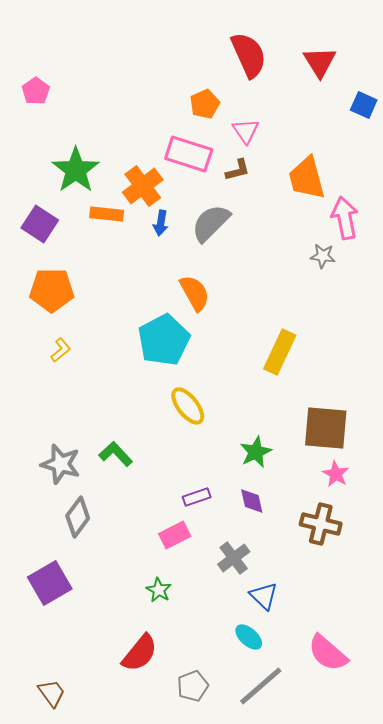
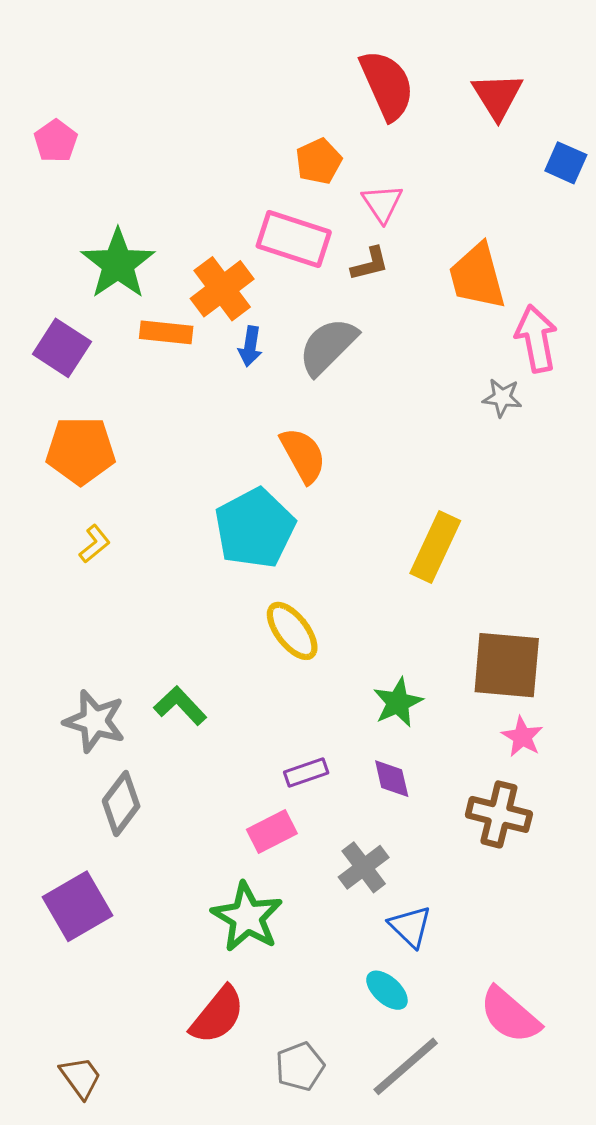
green star: (159, 590) -> (247, 917), size x1.8

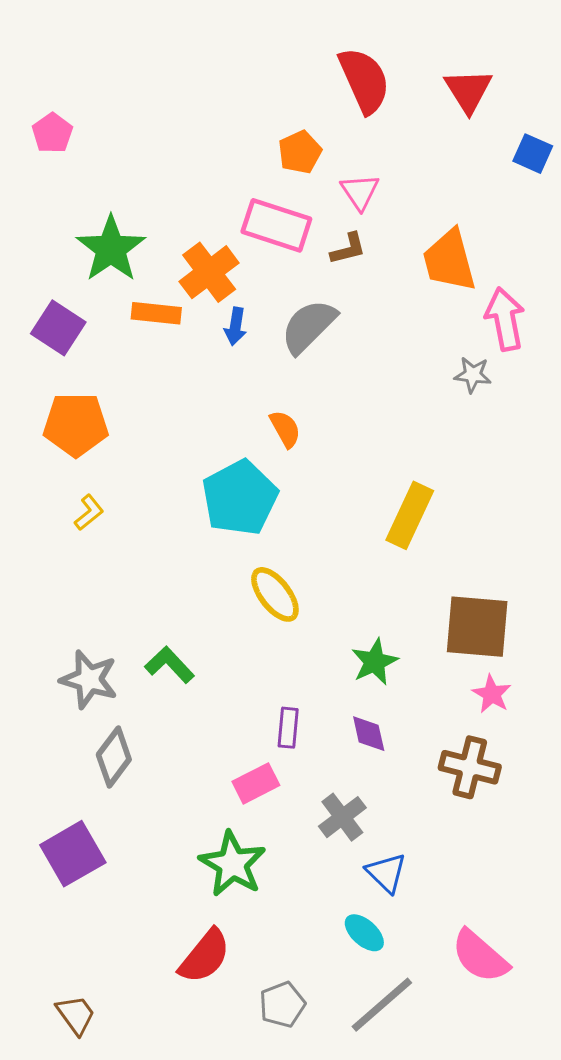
orange semicircle: (303, 455) -> (285, 429), size x0.7
purple rectangle: (306, 772) -> (288, 728), turned -66

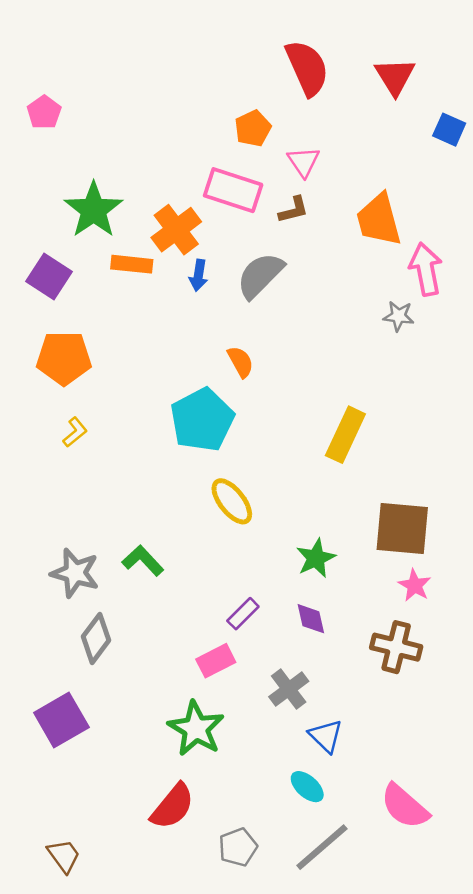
purple rectangle: (288, 728) -> (243, 614), turned 40

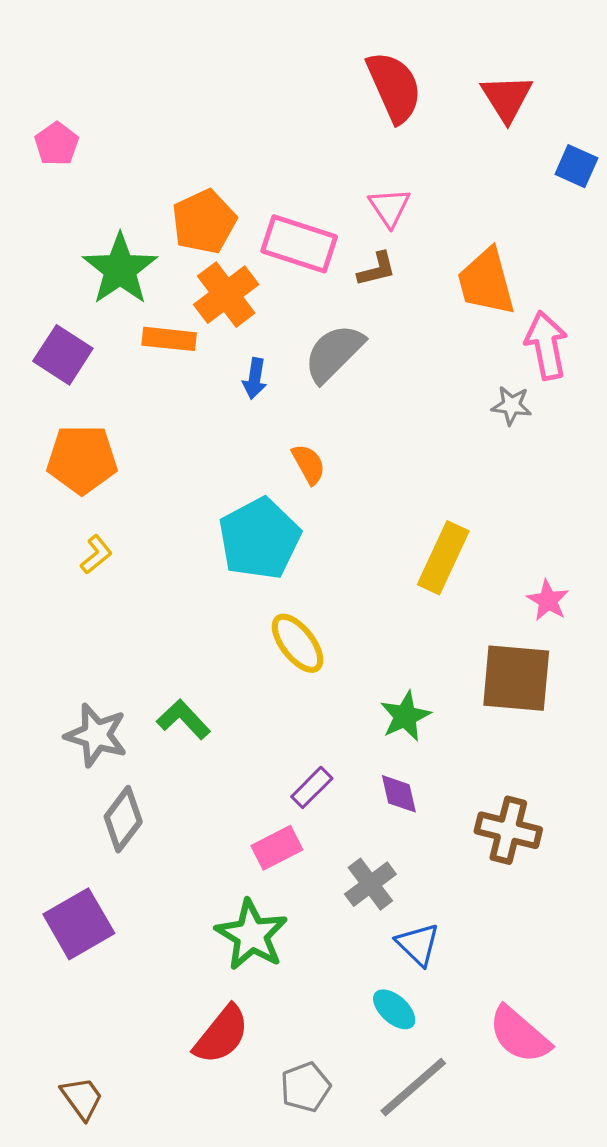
orange pentagon: (253, 128) -> (204, 222), moved, size x1.4
blue arrow: (198, 275) -> (255, 379), moved
pink star: (415, 585) -> (548, 600), moved

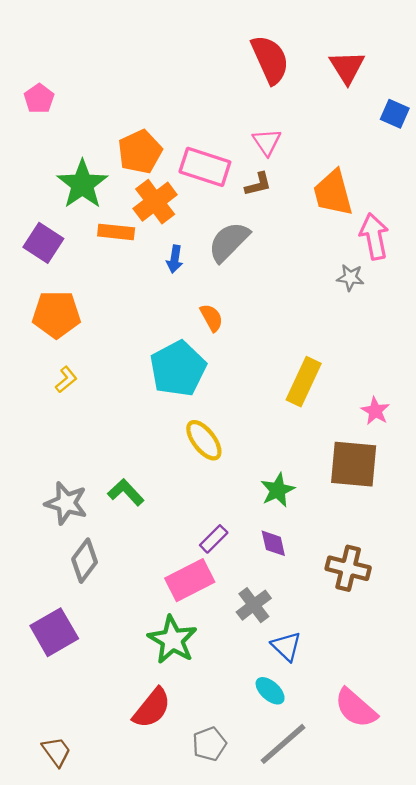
pink rectangle: (277, 848) -> (190, 580), size x1.4

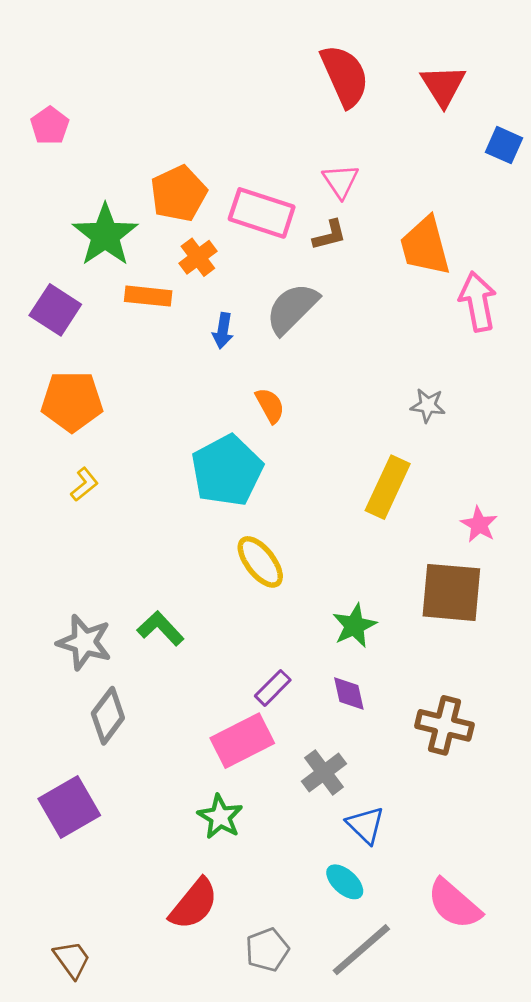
orange cross: (155, 202) -> (198, 257), size x0.7
gray star: (350, 278) -> (428, 405), moved
green star: (172, 640) -> (220, 817), size x0.7

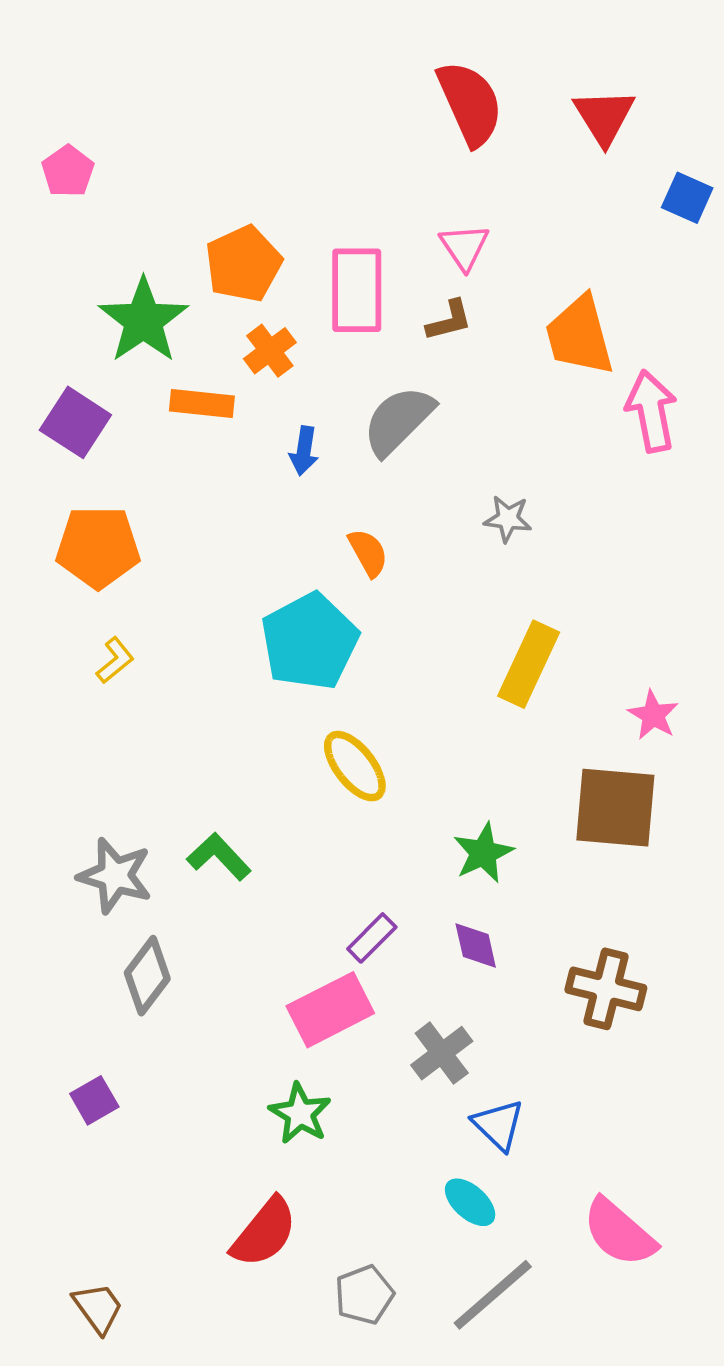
pink rectangle: (262, 213) -> (357, 290), turned 72
gray star: (428, 405) -> (508, 519), moved
purple square: (69, 807) -> (94, 1100), size x0.6

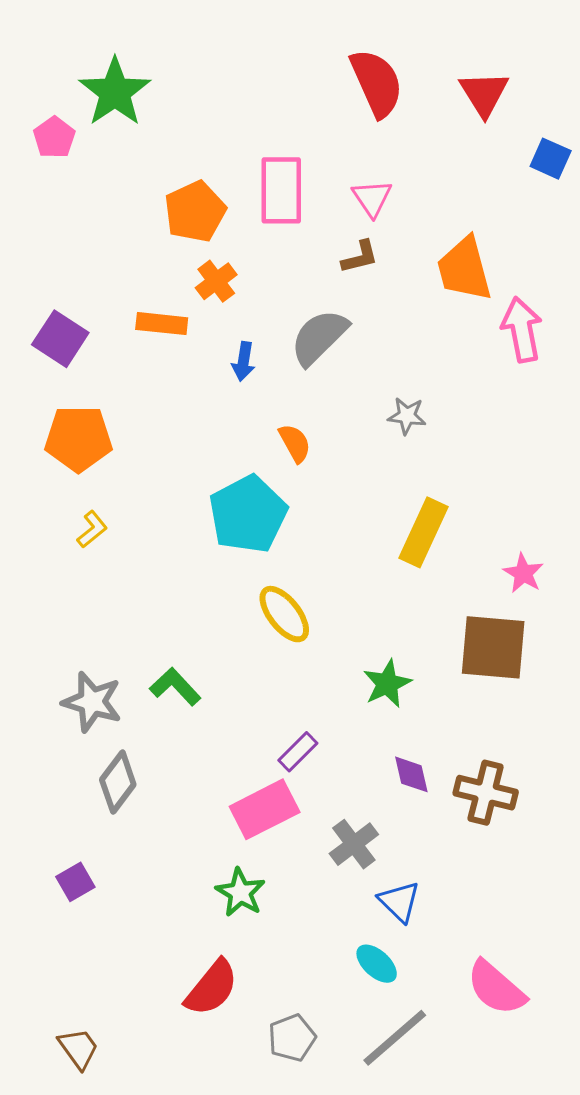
pink rectangle: (357, 290) -> (281, 190), moved
green star: (143, 320) -> (115, 92), moved
purple diamond: (476, 945) -> (411, 774), moved

